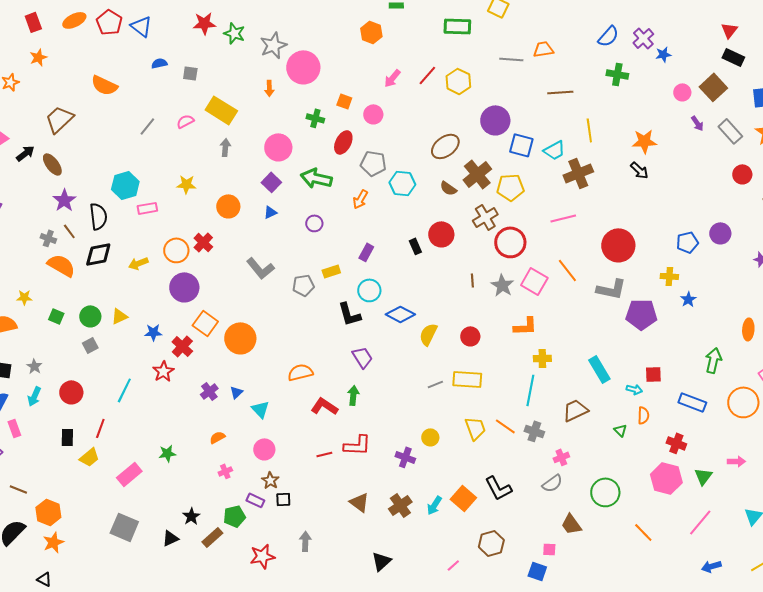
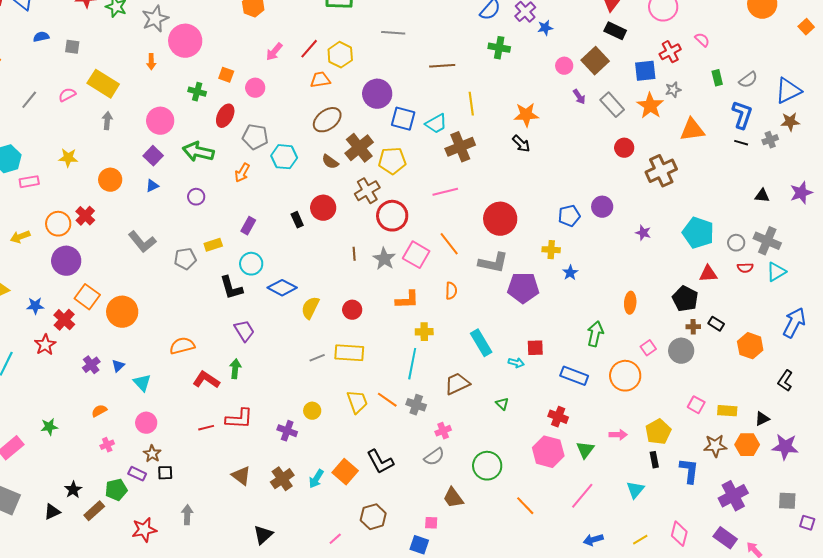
orange trapezoid: (543, 49) -> (320, 80), moved
orange semicircle: (643, 415) -> (451, 291), moved

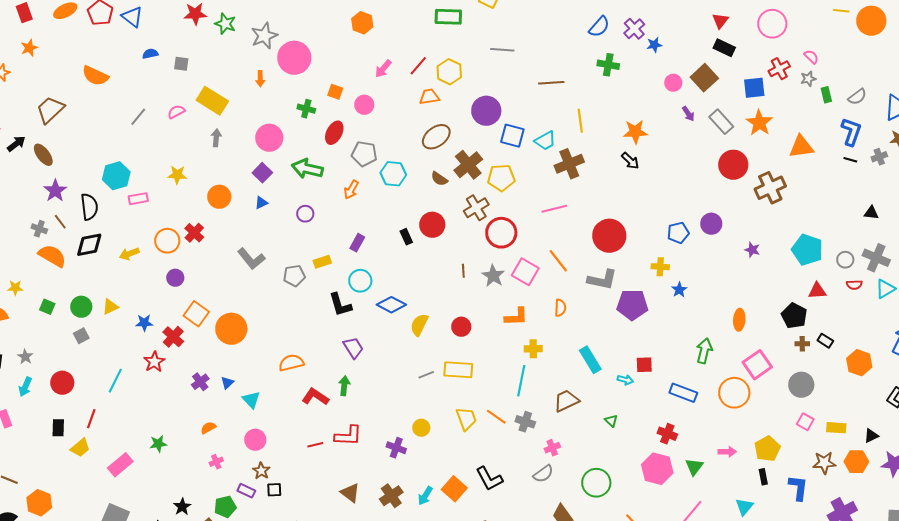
gray star: (673, 90) -> (808, 79), moved
red circle: (624, 148) -> (733, 165), size x1.5
purple circle: (66, 261) -> (175, 278), size x0.6
pink square: (648, 348) -> (757, 365), size x1.8
gray circle: (681, 351) -> (801, 385), moved

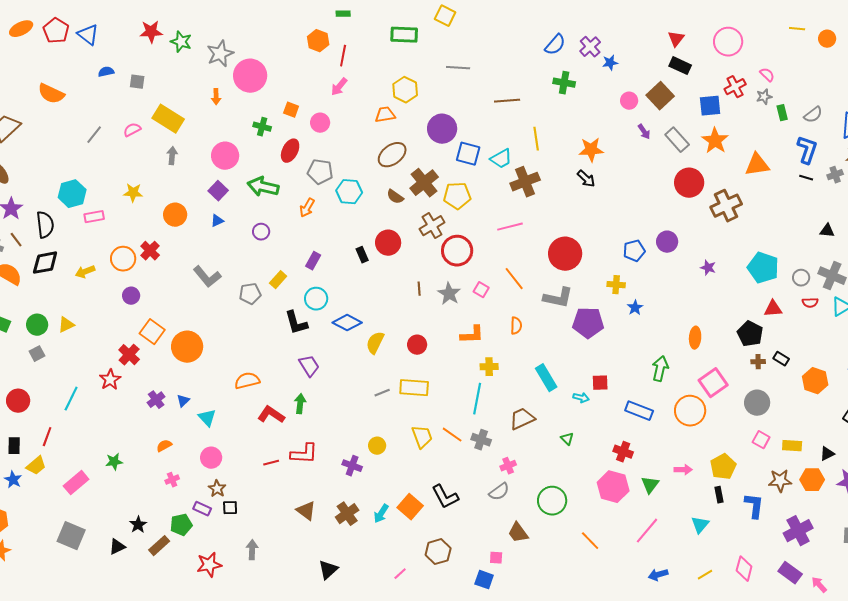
orange circle: (871, 21) -> (827, 39), size x0.6
red line: (418, 66) -> (343, 56), moved, turned -30
yellow rectangle: (322, 262) -> (278, 280), turned -30
pink square: (525, 272) -> (481, 290), size x0.6
blue star: (144, 323) -> (13, 480), moved, turned 30

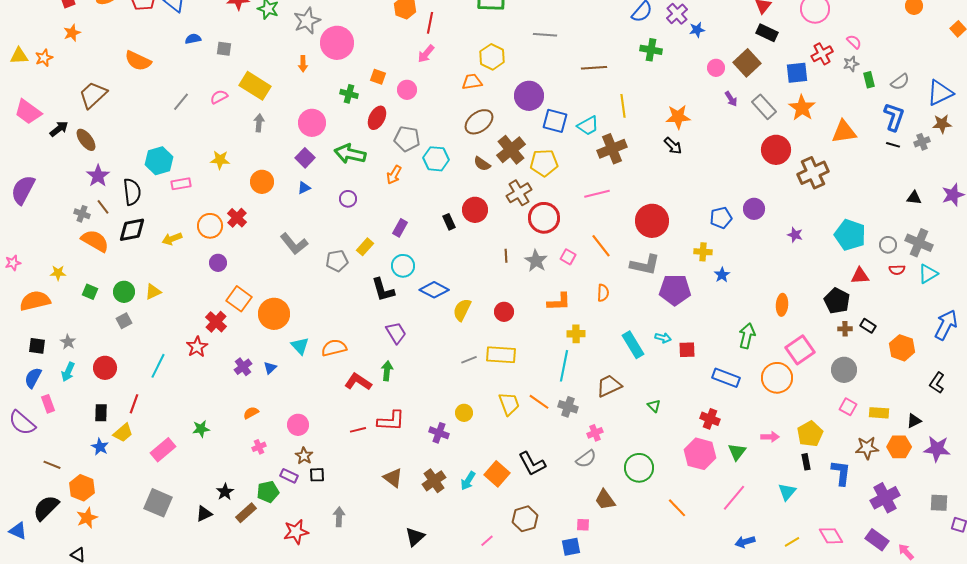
cyan arrow: (581, 398) -> (663, 338), moved
cyan triangle: (207, 418) -> (300, 346), moved
pink diamond: (744, 569) -> (831, 536), turned -45
blue square: (484, 580) -> (571, 547), turned -30

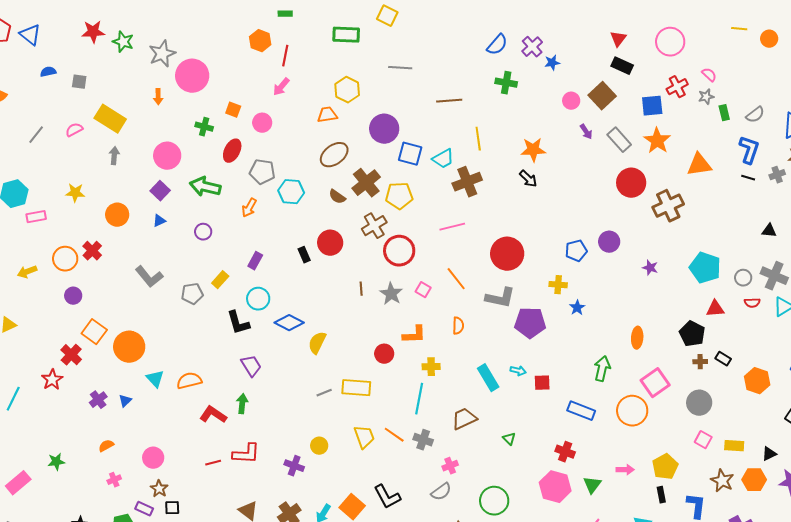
red circle: (504, 312) -> (384, 354), moved
brown star: (867, 448) -> (722, 481), turned 30

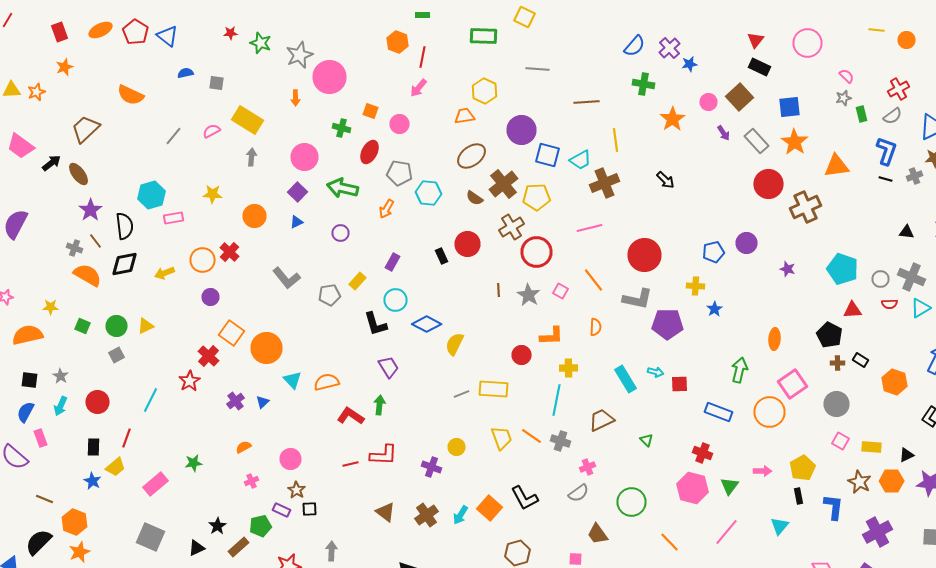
red star: (93, 32) -> (230, 33), size x0.6
red cross: (677, 87) -> (898, 89), moved
orange star: (533, 150) -> (672, 119), moved, turned -30

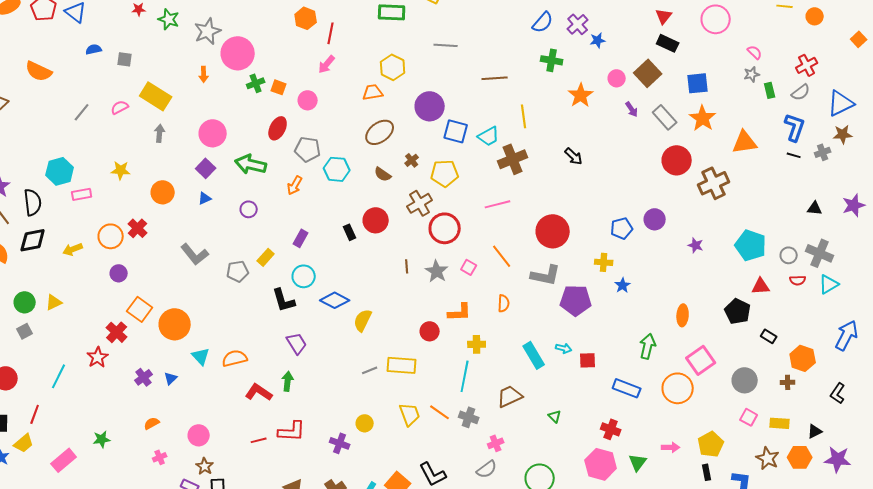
green cross: (342, 128) -> (256, 83), moved, turned -36
brown cross: (504, 184) -> (412, 160), size x0.5
brown cross: (838, 363) -> (788, 382), moved

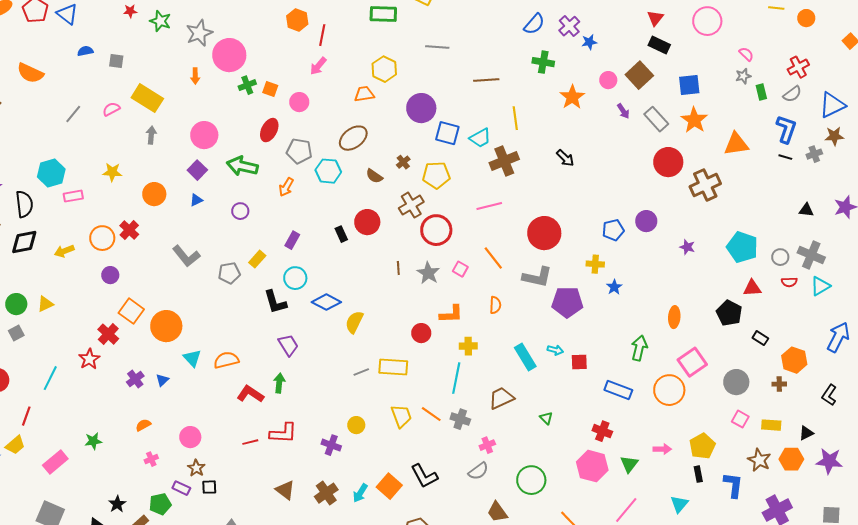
brown ellipse: (380, 132) -> (353, 138), moved

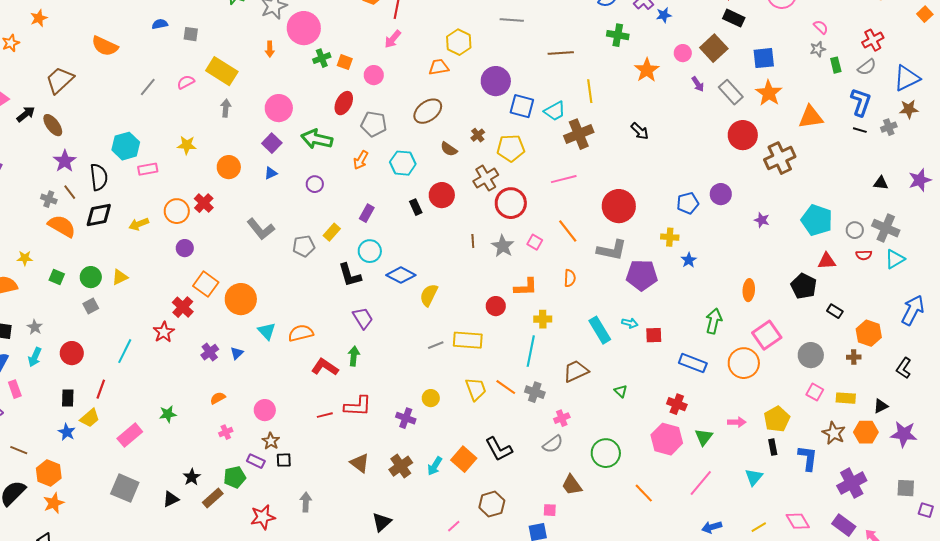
cyan hexagon: (328, 171) -> (403, 163), moved

